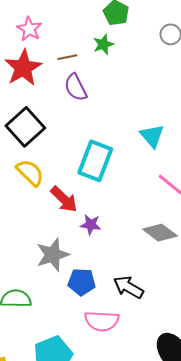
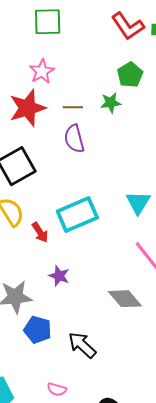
cyan rectangle: (95, 161) -> (77, 215), turned 33
red arrow: (64, 199) -> (40, 232), moved, size x0.7
pink semicircle: (102, 321) -> (57, 389), moved, size x0.6

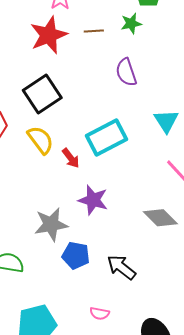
purple semicircle: (74, 139) -> (126, 72), moved
purple star: (59, 276) -> (93, 200), size x1.4

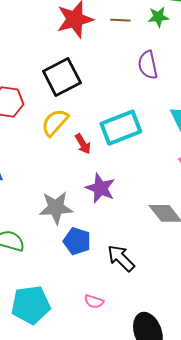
yellow semicircle: (40, 140) -> (55, 122), turned -108

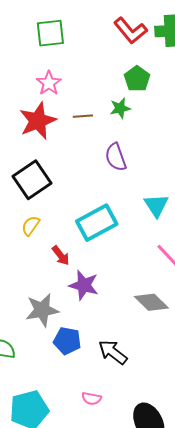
yellow semicircle: (55, 122) -> (31, 226), size x0.7
red arrow: (83, 144) -> (61, 256), moved

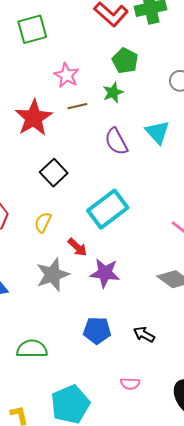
pink star: (49, 83) -> (66, 75), moved
black square: (32, 180) -> (54, 173), moved, size x0.7
cyan triangle: (156, 205) -> (157, 132), moved
gray star: (42, 310) -> (53, 275), moved
black arrow: (113, 352) -> (144, 334), size x0.7

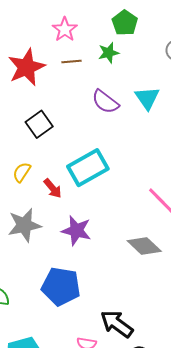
purple semicircle: (116, 141) -> (105, 102), turned -32
red arrow: (77, 247) -> (53, 188), moved
blue pentagon: (97, 330) -> (61, 286), size x1.4
black arrow: (144, 334) -> (117, 324), moved, size x1.6

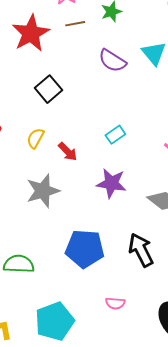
cyan rectangle: (88, 168) -> (115, 135), moved, size x0.5
purple star: (76, 231) -> (111, 183), moved
black arrow: (117, 324) -> (141, 250), moved, turned 32

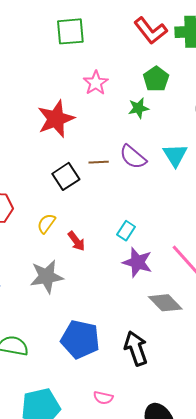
brown line: (75, 24) -> (99, 162), moved
cyan rectangle: (115, 135) -> (126, 231), turned -30
purple star: (111, 183) -> (137, 262), moved

